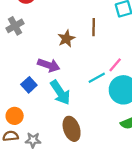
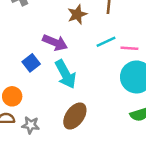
pink line: (115, 65) -> (129, 48), turned 49
cyan line: (97, 78) -> (106, 42), moved
brown ellipse: (72, 129) -> (75, 116), turned 50

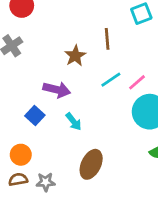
pink line: (129, 48) -> (137, 82), turned -36
cyan arrow: (66, 74) -> (74, 122), size x0.6

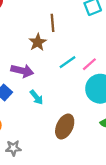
brown line: (107, 39) -> (52, 23), moved
brown ellipse: (91, 164) -> (65, 126), moved

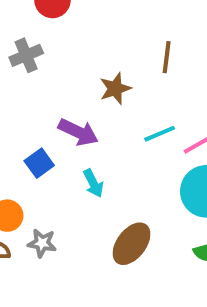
brown line: (52, 23) -> (167, 57), moved
gray star: (13, 148) -> (42, 243), moved

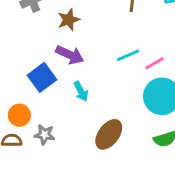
brown star: (115, 89) -> (69, 20), moved
blue square: (39, 163) -> (42, 77), size x1.4

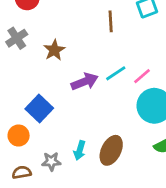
purple arrow: (70, 55) -> (85, 82), moved, turned -36
cyan arrow: (81, 91) -> (80, 150), moved, turned 54
orange circle: (19, 115) -> (19, 136), moved

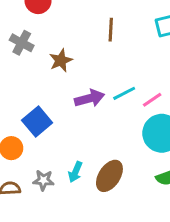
brown line: (111, 21) -> (111, 30), moved
gray cross: (17, 38) -> (22, 43), turned -35

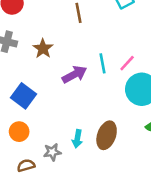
cyan line: (124, 93) -> (102, 63), turned -60
blue square: (37, 122) -> (24, 96), moved

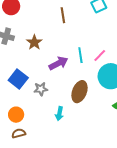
orange circle: (19, 132) -> (16, 115), moved
brown ellipse: (107, 135) -> (80, 92), moved
gray star: (52, 152) -> (41, 89), moved

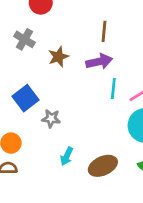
purple arrow: (58, 63) -> (99, 61), moved
brown ellipse: (80, 92) -> (103, 166), moved, turned 30

